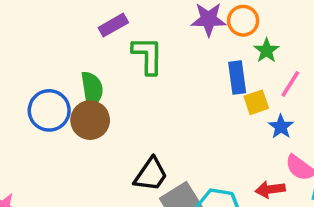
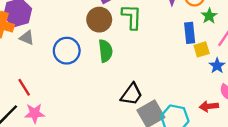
green semicircle: (92, 89) -> (105, 51), moved
brown circle: (90, 120) -> (99, 20), moved

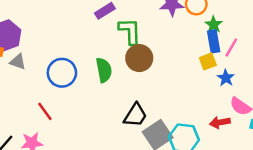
brown circle: (99, 20) -> (139, 58), moved
blue rectangle: (190, 33) -> (214, 41), moved
red line: (24, 87) -> (45, 111), moved

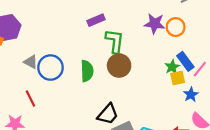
green star: (214, 25) -> (172, 67), moved
blue rectangle: (214, 41) -> (185, 61), turned -36
gray triangle: (18, 62) -> (31, 62), moved

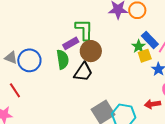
purple rectangle: (96, 20) -> (71, 43), moved
black trapezoid: (108, 114) -> (83, 72), moved

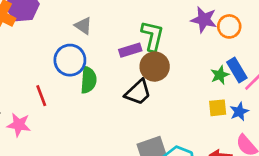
yellow square: (145, 56) -> (218, 108), moved
gray triangle: (11, 58) -> (83, 26), moved
green semicircle: (63, 59) -> (88, 80), moved

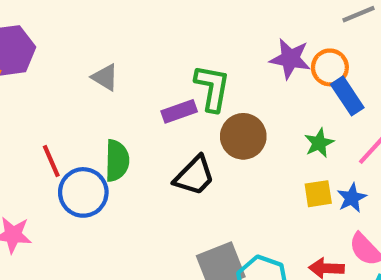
blue circle: (70, 60) -> (83, 192), moved
brown circle: (155, 67) -> (243, 136), moved
blue rectangle: (237, 70) -> (347, 96), moved
red line: (41, 96) -> (51, 161), moved

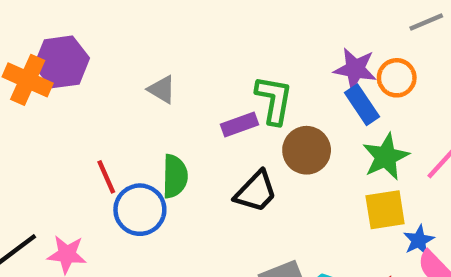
blue rectangle: (347, 96) -> (362, 105), moved
green star: (319, 143) -> (386, 157), size x1.5
yellow square: (318, 194) -> (385, 210), size x1.4
blue star: (352, 198) -> (419, 240), moved

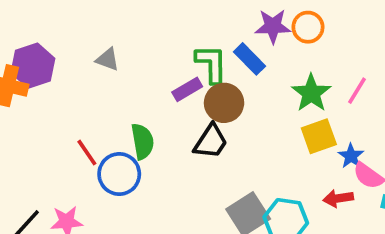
gray triangle: (162, 89) -> (108, 59), moved
blue rectangle: (362, 105) -> (250, 59), moved
brown circle: (307, 150) -> (224, 103), moved

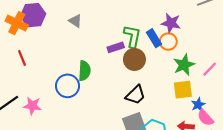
orange circle: (308, 27) -> (168, 42), moved
black trapezoid: (211, 142) -> (135, 95), moved
red line: (87, 153) -> (22, 58), moved

